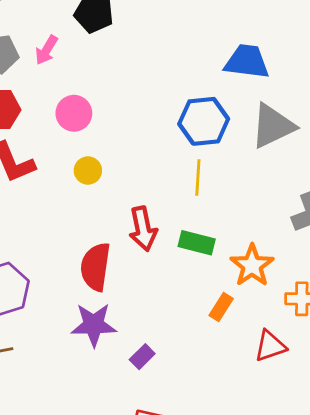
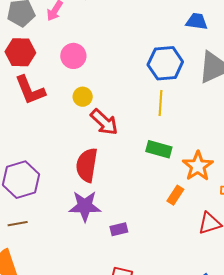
blue trapezoid: (247, 61) -> (197, 21), size x0.7
red arrow: (143, 229) -> (104, 122), moved, turned -36
purple rectangle: (142, 357) -> (119, 229), turned 30

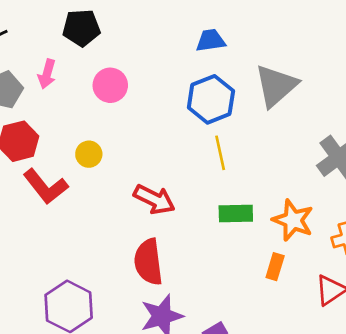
blue trapezoid: (197, 21) -> (211, 41), moved
pink circle: (73, 56) -> (110, 85), moved
yellow circle: (83, 97) -> (89, 154), moved

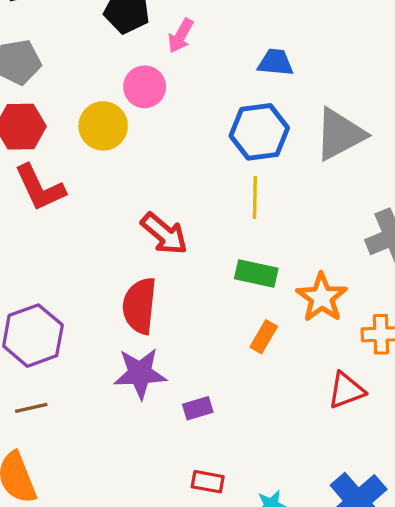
pink arrow: (47, 74) -> (181, 36), moved
yellow circle: (89, 154) -> (103, 126), moved, size x1.5
orange rectangle: (275, 267) -> (264, 337), moved

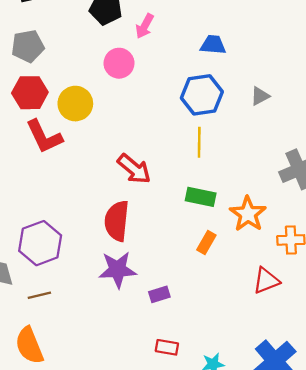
yellow circle: (103, 126) -> (75, 104), moved
gray triangle: (340, 134) -> (260, 96), size x0.5

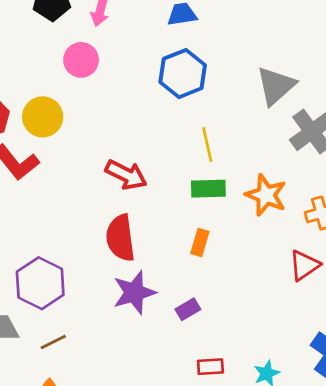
gray triangle: (260, 96) -> (276, 86), moved, size x1.8
yellow line: (199, 142) -> (207, 145), moved
orange rectangle: (206, 243) -> (200, 242), moved

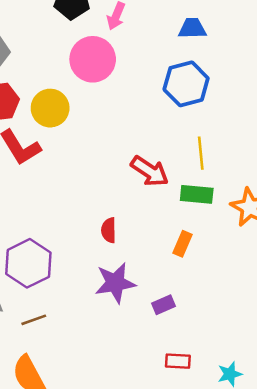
pink circle: (81, 60) -> (93, 59), size x1.4
red arrow: (126, 175) -> (150, 171), moved
red semicircle: (120, 238) -> (109, 230), size x0.6

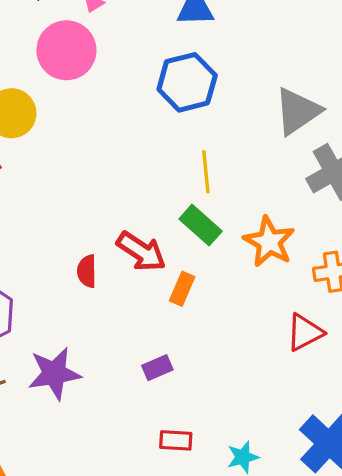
red arrow: (150, 171) -> (141, 252), moved
green rectangle: (197, 194) -> (201, 225), turned 36
purple star: (115, 283) -> (54, 373), moved

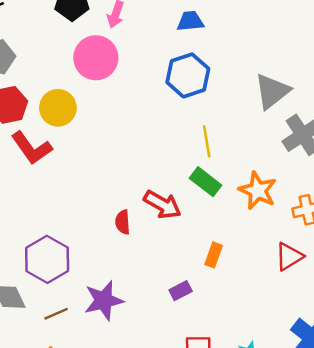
orange rectangle: (182, 289) -> (214, 255), moved

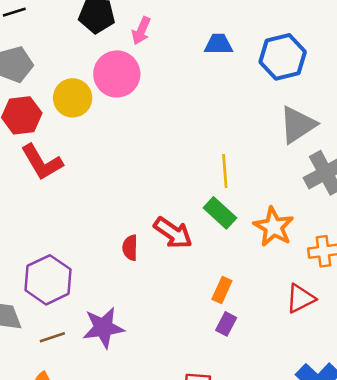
blue hexagon: (188, 75) -> (283, 57), moved
yellow circle: (58, 108) -> (73, 98), moved
purple rectangle: (181, 291) -> (226, 324), moved, turned -40

